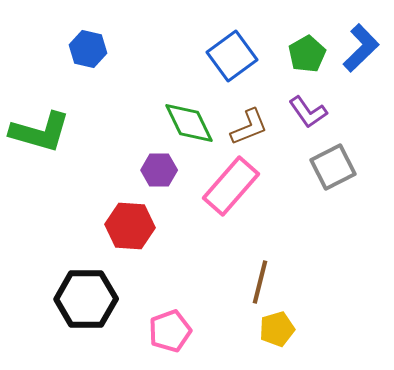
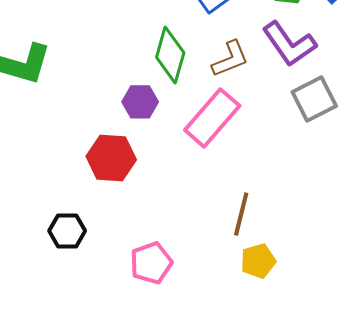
purple L-shape: (308, 112) -> (289, 44), size x1.4
green diamond: (189, 123) -> (170, 55), turned 42
black hexagon: (86, 299) -> (67, 231), size x0.6

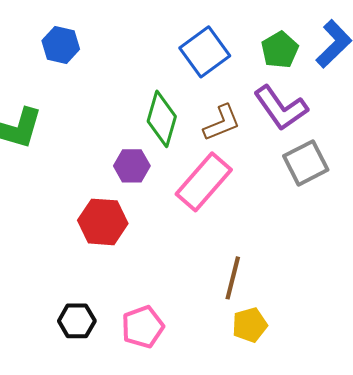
black hexagon: (67, 231) -> (77, 321), moved

